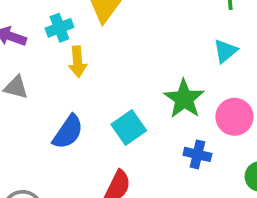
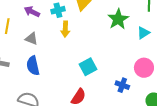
green star: (184, 99) -> (118, 19), moved
blue semicircle: (68, 132) -> (33, 66), moved, turned 126

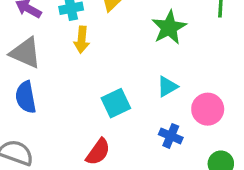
cyan triangle: (143, 33) -> (167, 87), moved
gray triangle: (31, 39) -> (25, 53), size x1.5

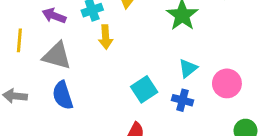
blue cross: (171, 136) -> (183, 100), moved

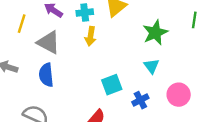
cyan triangle: (188, 68) -> (151, 66), moved, turned -42
blue cross: (183, 100) -> (140, 100), turned 35

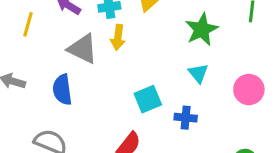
gray triangle: (49, 42) -> (83, 49), moved
pink circle: (179, 95) -> (249, 90), moved
blue cross: (140, 100) -> (186, 118), turned 35

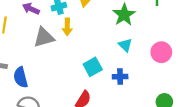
gray triangle: (83, 49) -> (44, 37), turned -35
blue semicircle: (62, 90) -> (21, 77), moved

